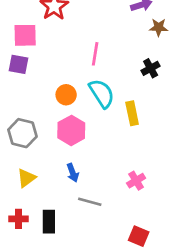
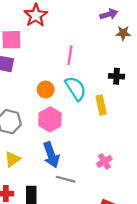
black cross: (151, 68) -> (117, 76), moved, turned 32
blue arrow: (73, 173) -> (51, 155), size x1.6

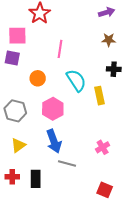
brown star: (123, 33) -> (109, 40), moved
pink line: (70, 55) -> (60, 49), moved
orange circle: (46, 90) -> (38, 78), moved

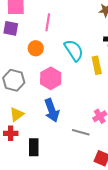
pink line: (60, 49) -> (48, 22), moved
gray line: (67, 164) -> (81, 132), moved
red cross: (12, 177) -> (11, 133), moved

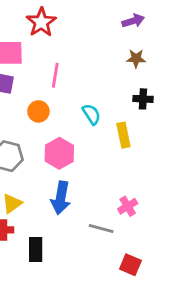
cyan semicircle: (74, 50) -> (91, 114), size x0.7
blue arrow: (52, 110) -> (61, 198), turned 30

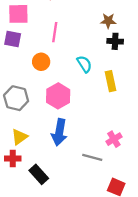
brown star: (136, 58) -> (108, 21), moved
black cross: (143, 99) -> (115, 41), moved
black rectangle: (36, 249) -> (39, 174), turned -42

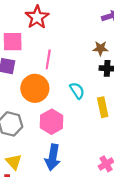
orange circle: (41, 62) -> (35, 88), size x1.6
yellow triangle: (19, 137) -> (14, 162), turned -36

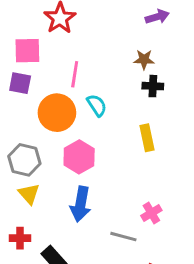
cyan semicircle: (77, 91) -> (97, 105), moved
yellow triangle: (14, 162) -> (29, 194), moved

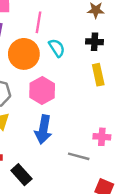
black cross: (153, 86) -> (95, 42), moved
pink cross: (151, 213) -> (102, 137), turned 35

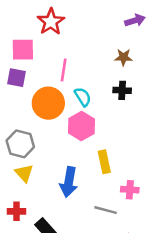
yellow rectangle: (98, 75) -> (104, 162), moved
pink hexagon: (42, 90) -> (81, 126), moved

